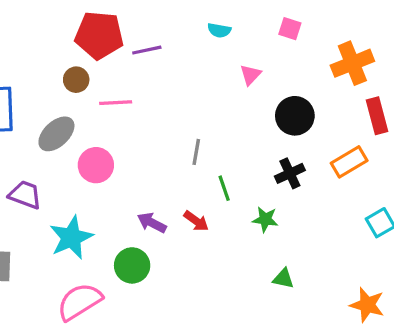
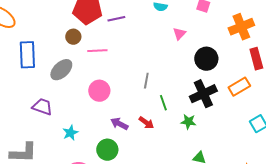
pink circle: (96, 165) -> (99, 91), moved
black cross: (290, 173) -> (203, 94), size x1.5
cyan star: (71, 237) -> (70, 133), size x0.6

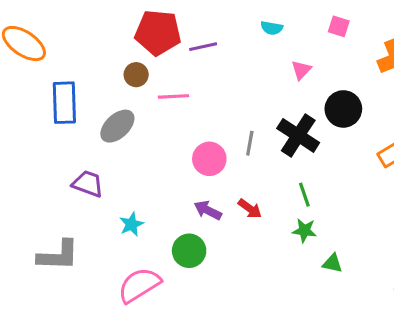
pink circle: (99, 91) -> (209, 159), moved
black cross: (203, 94) -> (298, 135), moved, turned -32
green line: (163, 103) -> (304, 195), moved
green star: (188, 122) -> (304, 231), moved

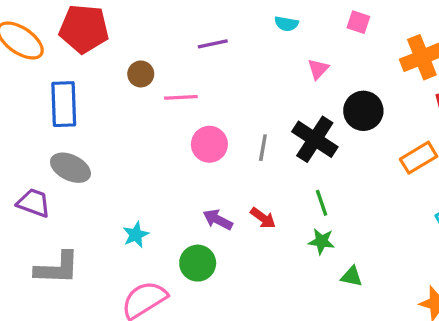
red pentagon: (158, 33) -> (84, 29), moved
gray ellipse: (117, 126) -> (70, 168), moved, turned 69
pink circle: (209, 159) -> (209, 144), moved
purple trapezoid: (88, 184) -> (34, 203), moved

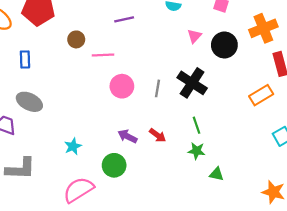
blue rectangle: (64, 104) -> (25, 59), size x0.6
black circle: (363, 111) -> (224, 45), moved

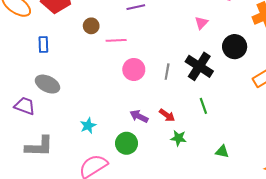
black circle: (224, 45) -> (235, 47), moved
green star: (197, 151) -> (178, 138), moved

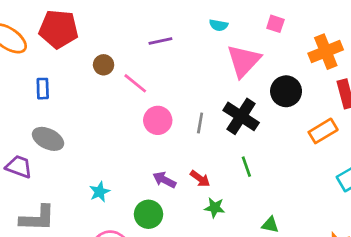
pink triangle: (201, 23) -> (244, 61), size x2.0
pink line: (116, 40) -> (135, 83), turned 42

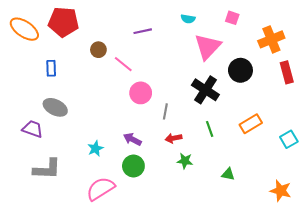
gray line: (200, 123) -> (165, 111), moved
orange rectangle: (323, 131) -> (251, 124), moved
red arrow: (200, 179) -> (174, 138), turned 133
purple arrow: (164, 180) -> (132, 139), moved

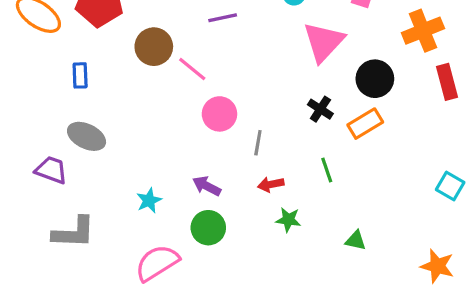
brown circle: (98, 50) -> (154, 47), size x1.5
black cross: (205, 90) -> (320, 109), size x0.6
orange rectangle: (251, 124) -> (365, 124), moved
cyan square: (289, 139) -> (450, 186), turned -30

